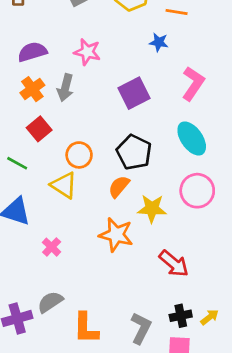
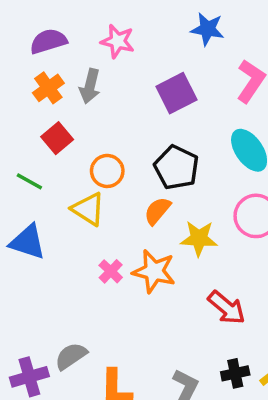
blue star: (159, 42) -> (208, 29), size x1.4
pink cross: (52, 247) -> (111, 271), moved

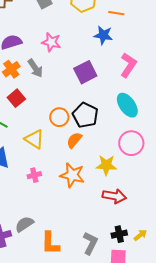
gray arrow: (90, 86) -> (35, 68), turned -48
orange circle: (107, 171) -> (59, 117), moved
yellow star: (199, 238) -> (106, 165), moved
pink cross: (111, 271) -> (34, 175), moved, turned 32
red arrow: (227, 308) -> (114, 196), turned -30

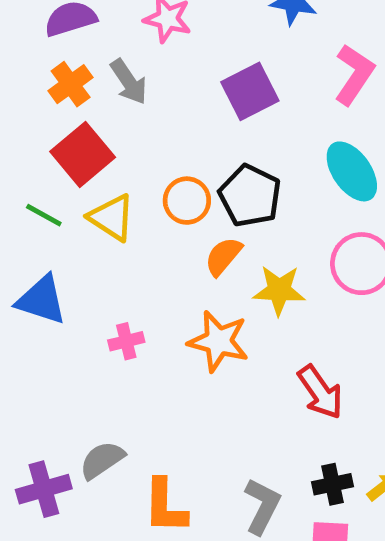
red square: (16, 98) -> (83, 154), size x1.4
yellow triangle: (34, 139) -> (112, 218), moved
yellow star: (106, 165) -> (279, 290), moved
red arrow: (114, 196) -> (320, 392), turned 45

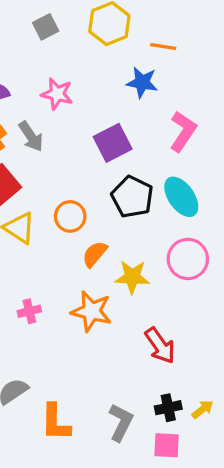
black pentagon: (250, 196) -> (132, 197), moved

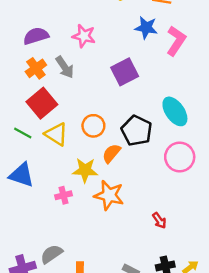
pink L-shape: (183, 131) -> (176, 41), moved
black pentagon: (132, 197) -> (137, 131), moved
yellow star: (132, 277) -> (85, 170), moved
red arrow: (160, 346) -> (159, 220), size x0.6

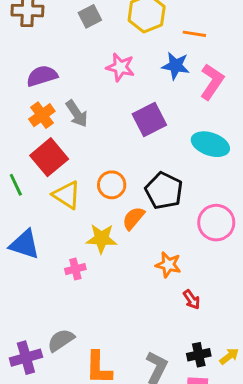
pink star: (84, 36) -> (120, 67), moved
cyan ellipse: (175, 111) -> (210, 144), moved, turned -36
green line: (23, 133) -> (16, 185), moved, turned 36
orange star: (109, 195) -> (168, 265), moved, size x0.7

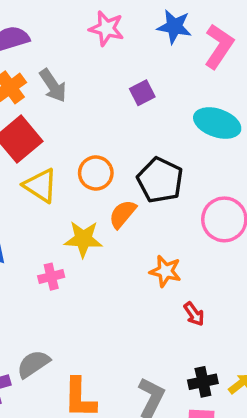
purple square: (149, 119) -> (142, 93), size x0.6

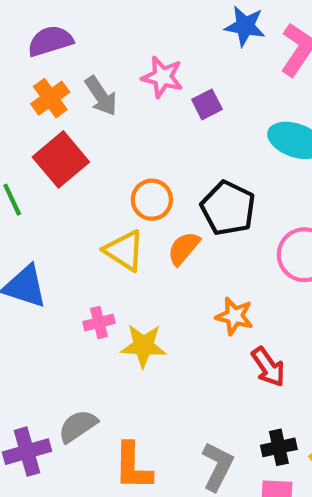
pink star: (107, 28) -> (162, 77), moved
yellow triangle: (40, 185) -> (124, 250), moved
yellow star: (83, 239) -> (143, 346), moved
red arrow: (194, 314) -> (268, 367), size x1.4

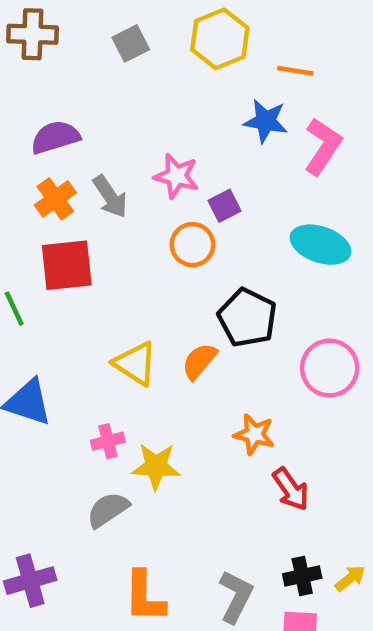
red square: (61, 159) -> (67, 265), turned 34
orange circle: (152, 200) -> (192, 245), moved
gray semicircle: (78, 426) -> (108, 510), moved

